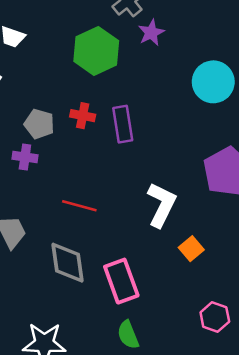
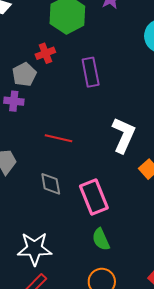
red cross: (83, 116) -> (45, 53), moved, turned -30
gray pentagon: (39, 124) -> (24, 74), turned 30
gray diamond: (67, 263) -> (51, 184), size x0.7

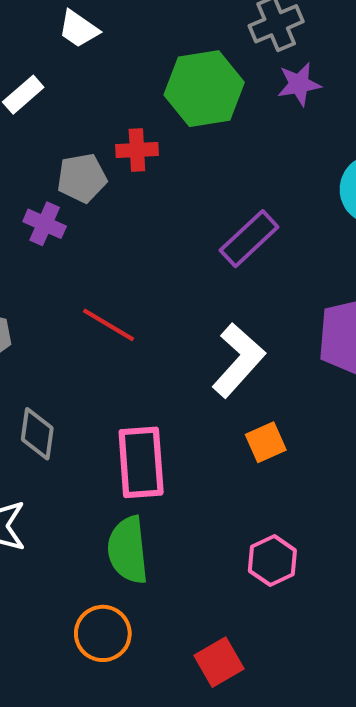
purple rectangle: (91, 72) -> (249, 239), moved, turned 40
gray diamond: (51, 184) -> (37, 434), moved
green semicircle: (101, 239) -> (128, 550), size x1.4

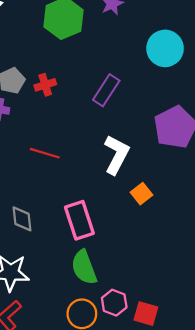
red cross: (137, 150) -> (45, 85), moved
pink hexagon: (272, 561) -> (114, 303), moved
red square: (219, 662) -> (146, 314), turned -30

